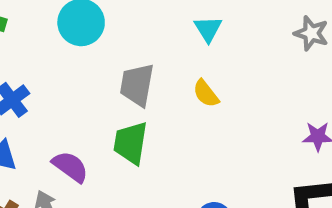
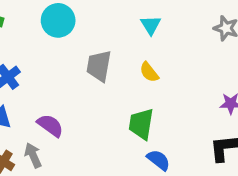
green trapezoid: (131, 143) -> (141, 124), moved

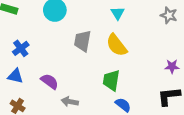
yellow semicircle: (149, 72) -> (117, 45), size x1.6
gray arrow: (33, 155) -> (70, 102), moved, turned -56

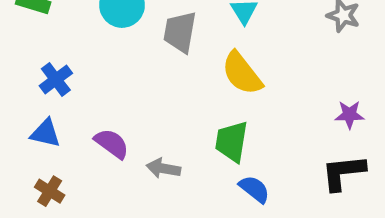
gray trapezoid: (83, 41) -> (180, 32), moved
gray arrow: (70, 102) -> (163, 168), moved

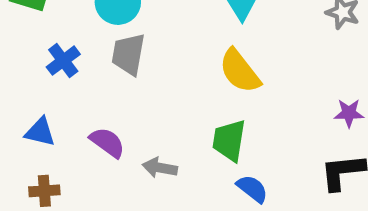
gray trapezoid: (180, 32) -> (128, 54), moved
blue cross: (56, 79) -> (63, 61), moved
brown cross: (50, 191) -> (44, 191), turned -36

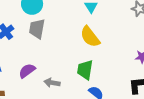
purple semicircle: (107, 142) -> (27, 71), turned -72

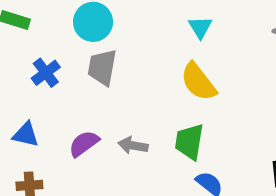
gray arrow: (52, 83) -> (133, 145), moved

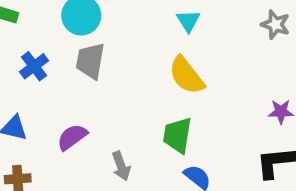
gray arrow: (133, 145) -> (121, 166), moved, turned -120

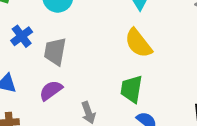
gray trapezoid: (90, 61) -> (55, 51), moved

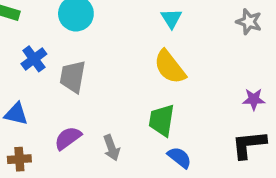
purple semicircle: (51, 90) -> (68, 138), moved

